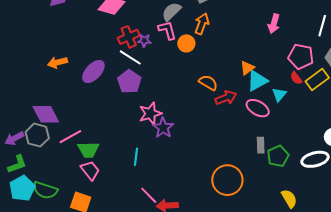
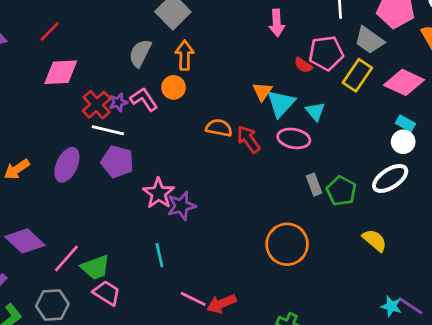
pink L-shape: (167, 30) -> (144, 99), moved
red semicircle: (296, 78) -> (303, 65), moved
red arrow: (226, 98) -> (248, 139), turned -85
purple star: (163, 128) -> (181, 206), turned -30
gray hexagon: (37, 135) -> (52, 305), moved

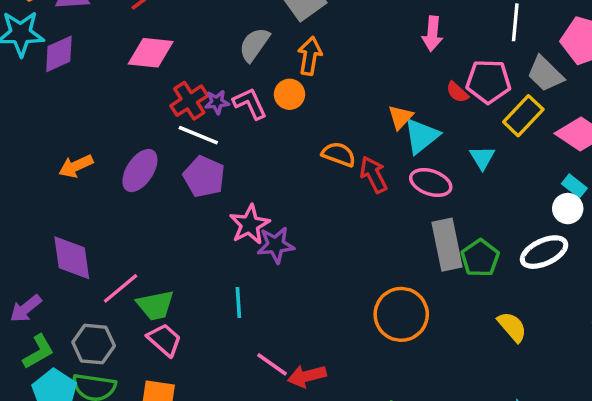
cyan triangle: (315, 111) -> (482, 158), moved
gray rectangle: (314, 185) -> (447, 245), size x1.8
purple diamond: (25, 241) -> (72, 258), turned 30

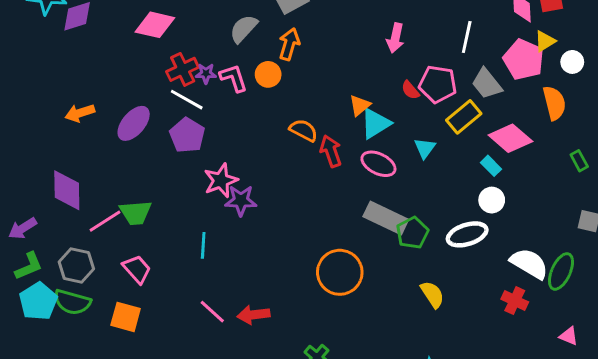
cyan rectangle: (574, 186) -> (491, 166), moved
gray rectangle: (447, 245) -> (386, 218), turned -60
green trapezoid: (155, 305) -> (136, 213), moved
pink line: (272, 364) -> (212, 312), moved

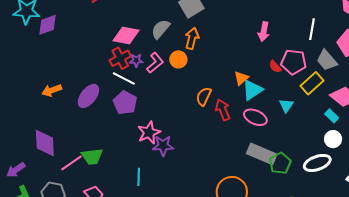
pink diamond: (155, 25) -> (126, 36), moved
pink L-shape: (234, 78) -> (155, 63), turned 70
orange semicircle: (304, 130) -> (204, 96), turned -90

